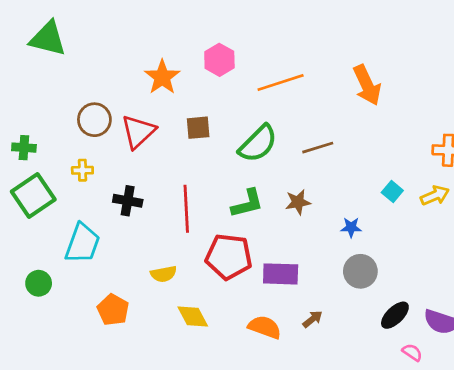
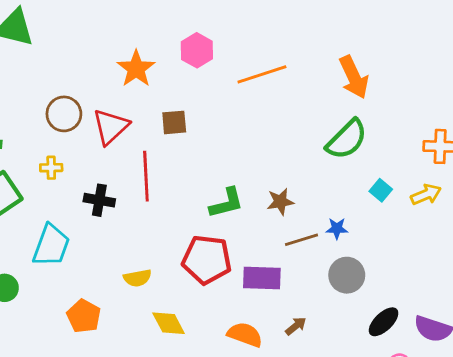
green semicircle: (258, 144) -> (347, 139), moved
brown line: (318, 148) -> (302, 240), moved
red line: (186, 209) -> (146, 176), moved

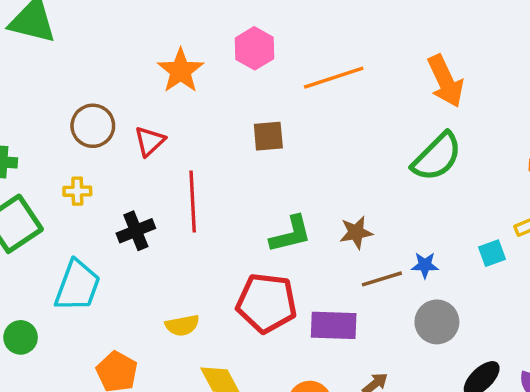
brown square: (174, 122) -> (268, 136), moved
red triangle: (111, 127) -> (150, 141), size x0.7
cyan square: (381, 190) -> (492, 253), moved, turned 30
black cross: (99, 200) -> (136, 231), turned -32

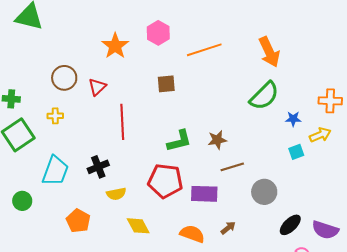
black cross: (136, 231) -> (98, 167), moved
blue star: (425, 265) -> (293, 119), moved

